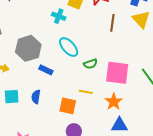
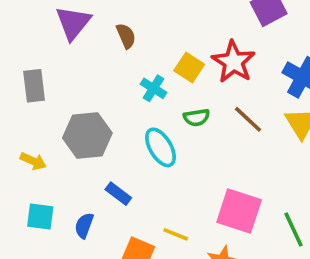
brown line: (112, 23) -> (248, 119), turned -66
green semicircle: (90, 64) -> (197, 117), moved
blue rectangle: (46, 70) -> (118, 194), moved

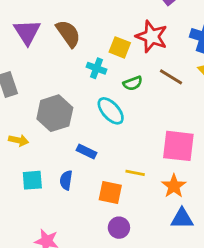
brown semicircle: (126, 36) -> (68, 34), size x1.5

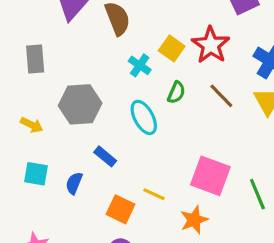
green semicircle: (133, 83) -> (176, 92), turned -60

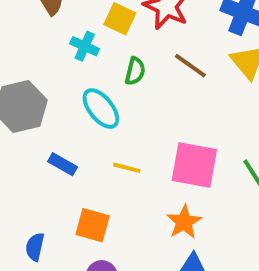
blue semicircle: (74, 183) -> (35, 247), moved
yellow line: (154, 194) -> (127, 168), moved

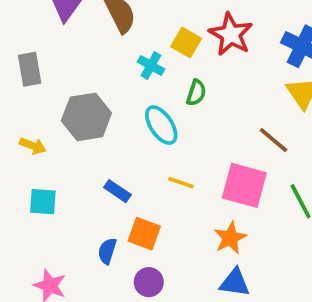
brown line: (190, 66) -> (274, 140), moved
blue rectangle: (63, 164) -> (117, 191), moved
blue semicircle: (35, 247) -> (107, 251), moved

